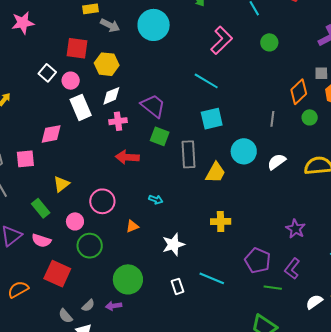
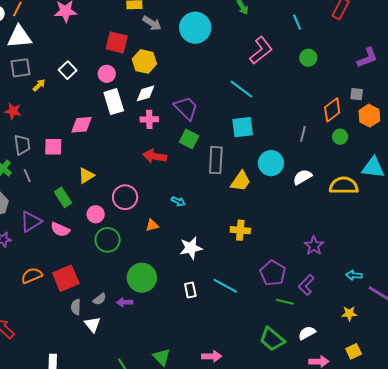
white square: (47, 73) -> (68, 70), moved
red square: (57, 274) -> (66, 278), moved, turned 36
white semicircle: (314, 302) -> (307, 333), moved
gray semicircle: (66, 316) -> (76, 307), turned 35

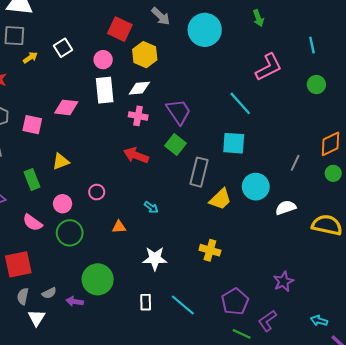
pink circle: (125, 197) -> (97, 192), size x0.6
pink semicircle: (60, 230) -> (33, 223), moved

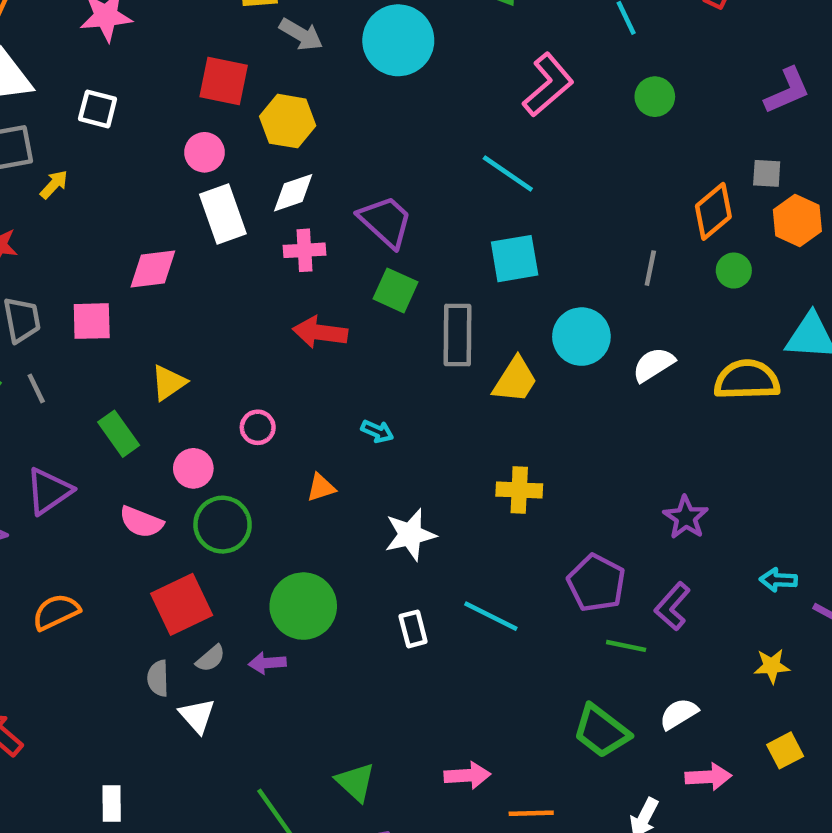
white square: (63, 48) -> (98, 109), moved, turned -30
red square: (18, 264) -> (182, 604), moved

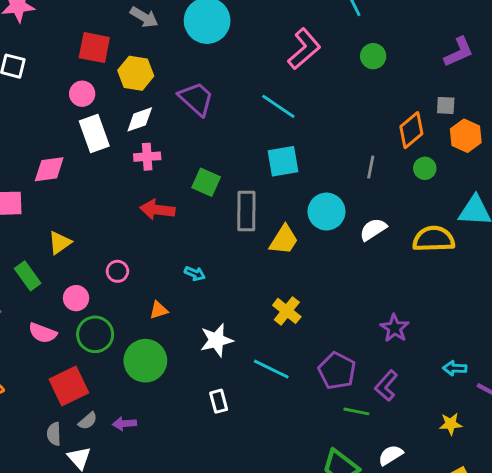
purple trapezoid: (386, 221) -> (196, 99), moved
yellow cross: (519, 490) -> (287, 311), turned 36
green circle: (303, 606) -> (145, 361), moved
cyan line: (491, 616) -> (271, 369), moved

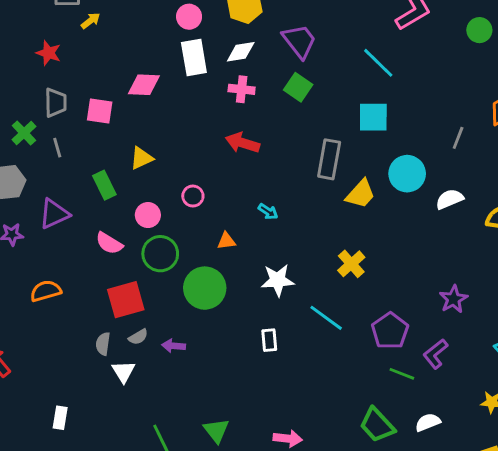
green square: (206, 182) -> (298, 87), moved

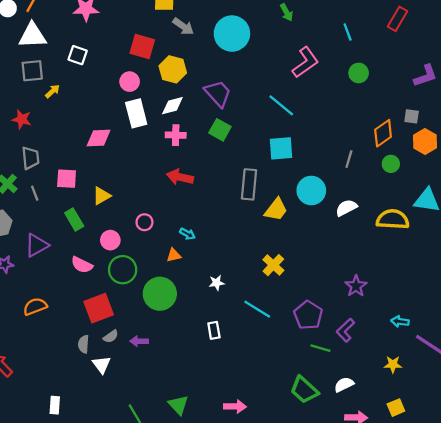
pink square: (100, 111) -> (67, 179), moved
cyan arrow: (268, 212) -> (187, 234), moved
white star: (278, 280) -> (217, 283), size x0.6

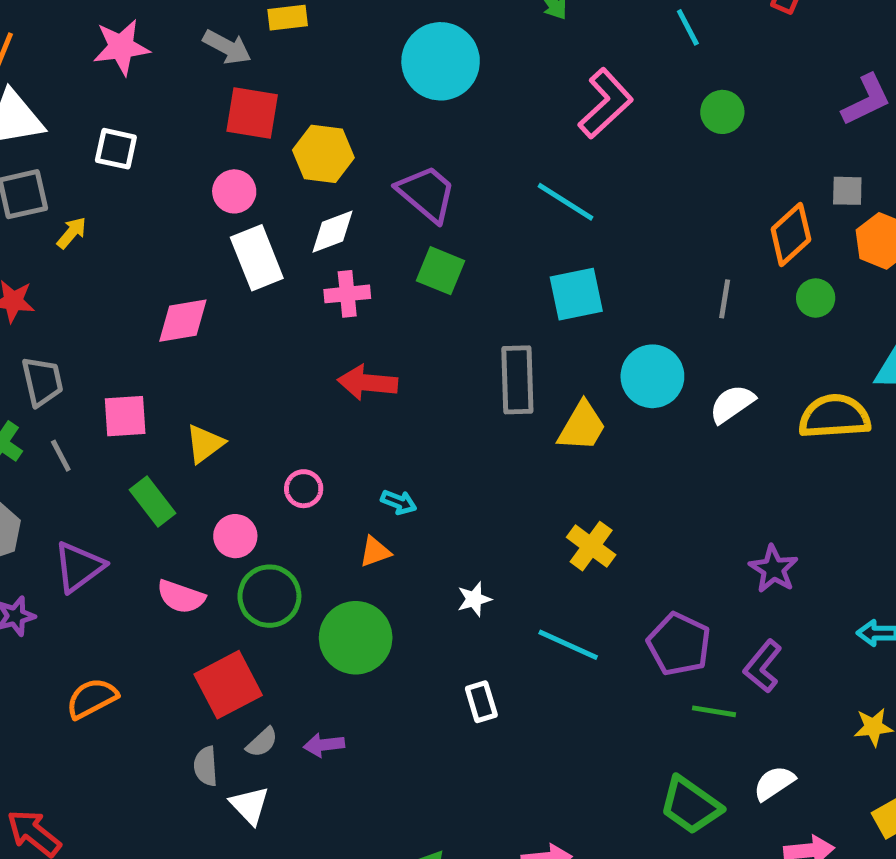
gray arrow: (183, 26) -> (227, 47), moved

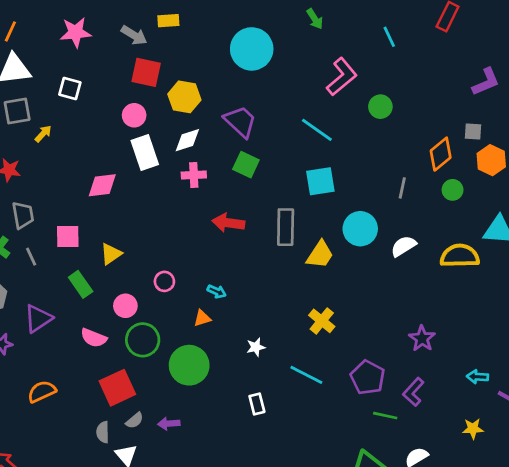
green circle: (722, 112) -> (380, 107), moved
red arrow: (368, 383) -> (228, 223), moved

